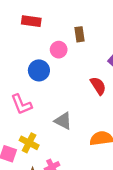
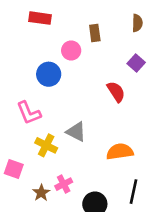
yellow cross: (29, 143) -> (46, 145), moved

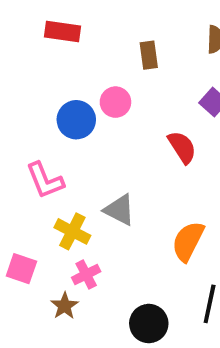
pink circle: (71, 50) -> (115, 102), moved
orange semicircle: (120, 152) -> (188, 241), turned -55
pink cross: (64, 184) -> (86, 275), moved

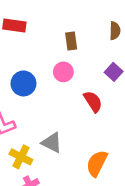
pink circle: (115, 102) -> (63, 72), moved

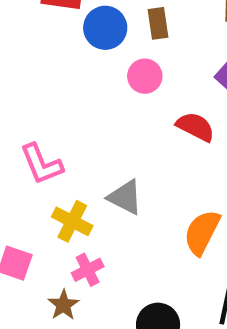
blue circle: (23, 83) -> (105, 28), moved
red semicircle: (93, 102) -> (195, 127), turned -30

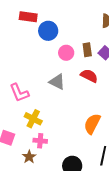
brown rectangle: (158, 23) -> (87, 50), moved
gray triangle: (125, 197) -> (57, 82), moved
pink cross: (88, 270) -> (40, 141), turned 32

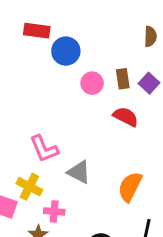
gray triangle: (57, 82) -> (79, 172), moved
pink L-shape: (19, 93) -> (44, 149), moved
yellow cross: (33, 119) -> (29, 187), moved

